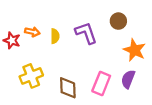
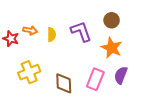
orange star: (135, 50) -> (112, 48), moved

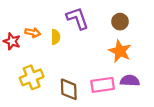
purple L-shape: (81, 31) -> (77, 18), moved
purple semicircle: (121, 75) -> (130, 81), turned 72
pink rectangle: (95, 79) -> (103, 85), turned 60

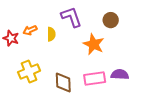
orange arrow: (33, 33) -> (30, 30), turned 144
orange star: (120, 51) -> (94, 44), moved

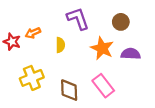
yellow semicircle: (51, 34) -> (60, 45), moved
purple semicircle: (120, 74) -> (131, 54), moved
pink rectangle: (95, 79) -> (103, 86), turned 60

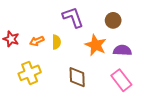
orange arrow: (33, 33) -> (37, 41), moved
pink rectangle: (103, 86) -> (121, 80), moved
brown diamond: (69, 90) -> (77, 77), moved

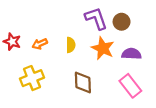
purple L-shape: (73, 17) -> (96, 18), moved
yellow semicircle: (56, 42) -> (71, 45), moved

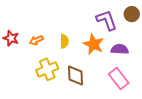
purple L-shape: (96, 18) -> (107, 20), moved
brown circle: (122, 22) -> (132, 14), moved
yellow cross: (32, 78) -> (47, 69), moved

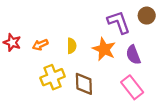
purple semicircle: (120, 49) -> (133, 55), turned -114

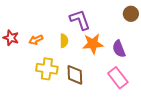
purple L-shape: (119, 22) -> (80, 20), moved
orange star: (104, 49) -> (93, 44), turned -30
yellow cross: (53, 77) -> (47, 69), turned 30

